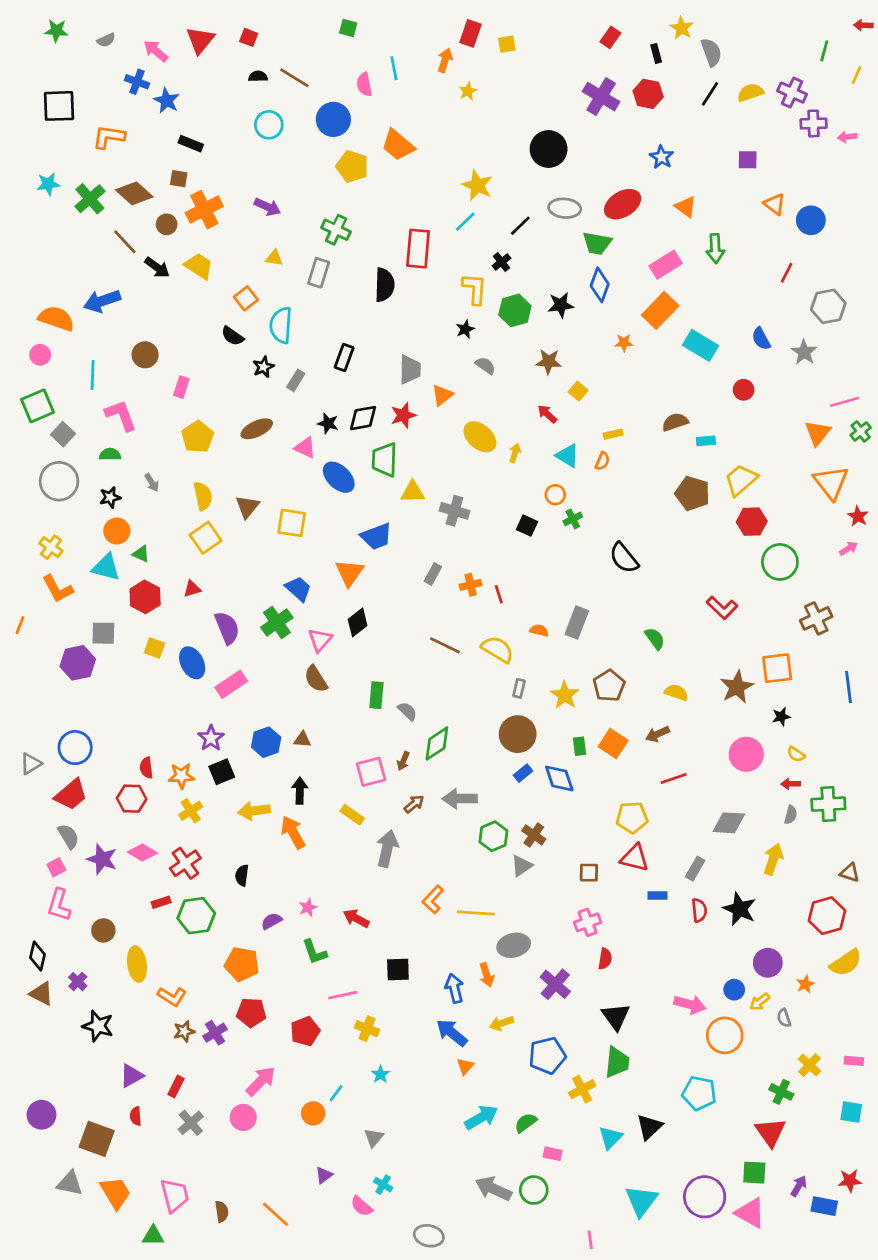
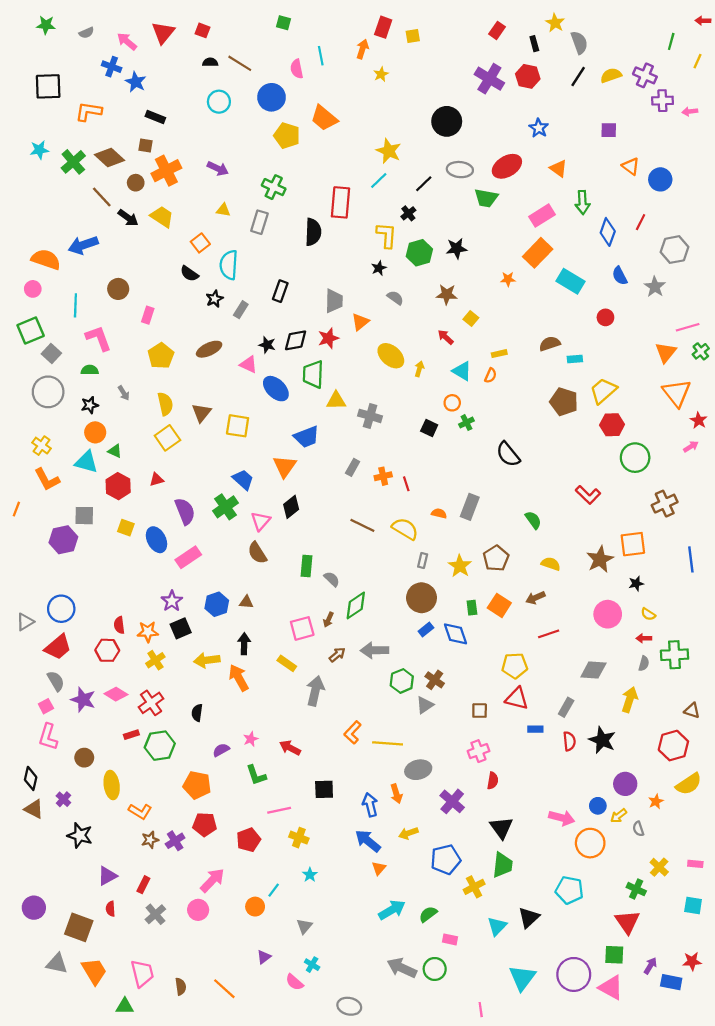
blue diamond: (600, 285) -> (608, 232), moved

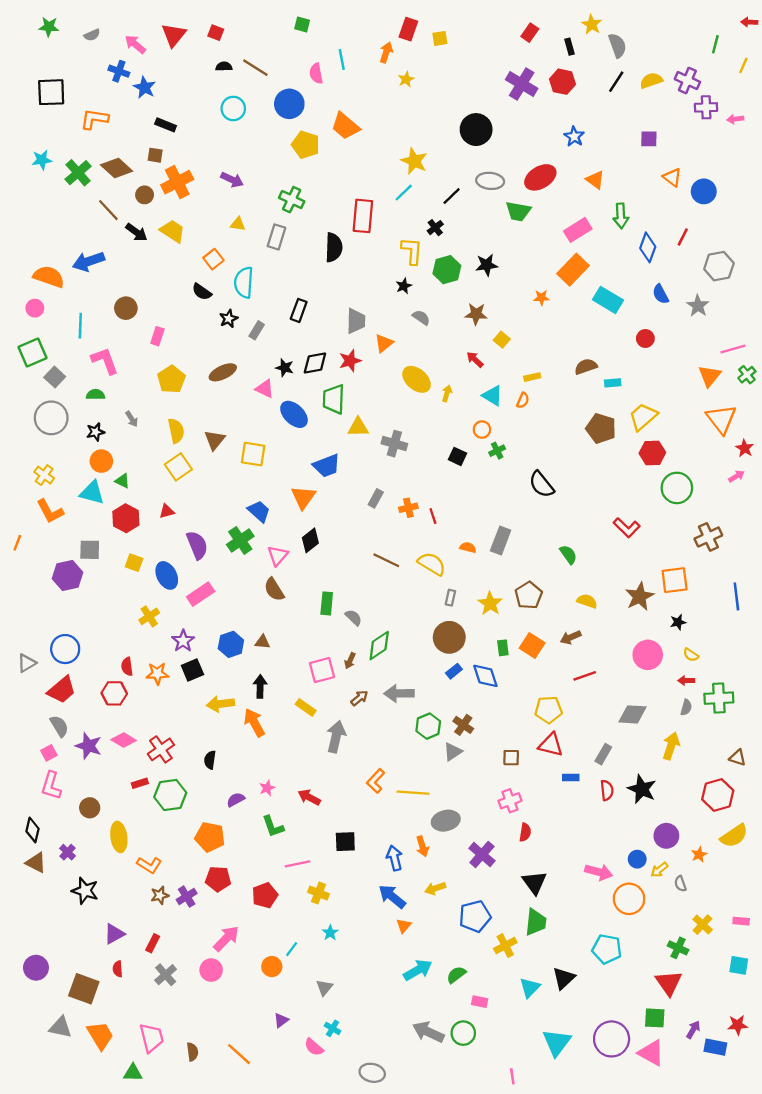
yellow cross: (155, 660) -> (149, 616), moved

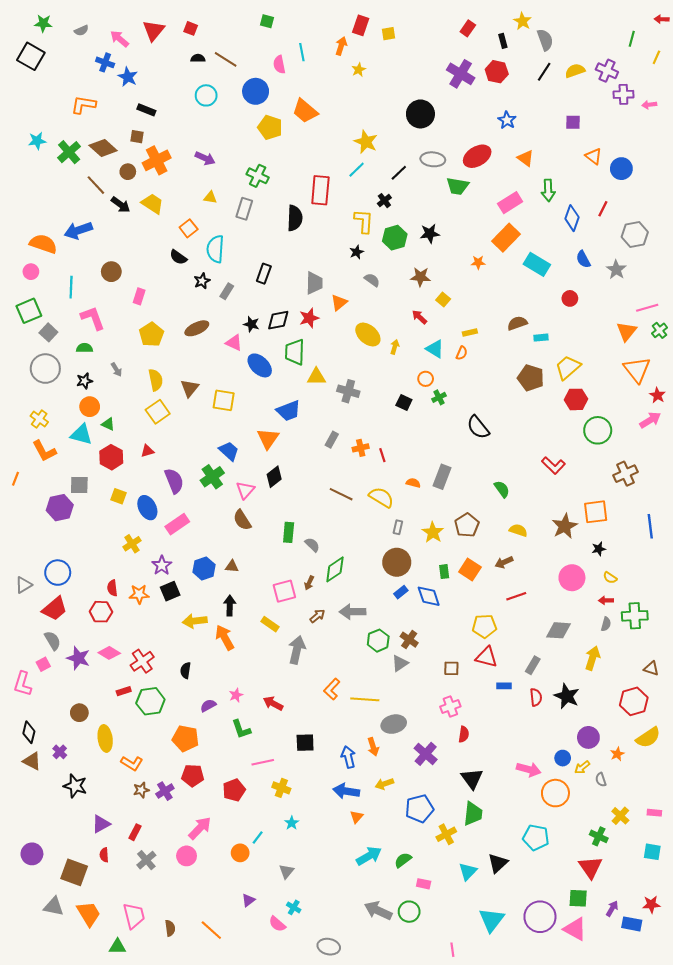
black square: (51, 92) -> (31, 56), moved, turned 32
pink arrow: (736, 476) -> (650, 420), size x1.5
pink L-shape: (51, 786) -> (23, 684), moved
blue arrow: (392, 897) -> (346, 791), turned -30

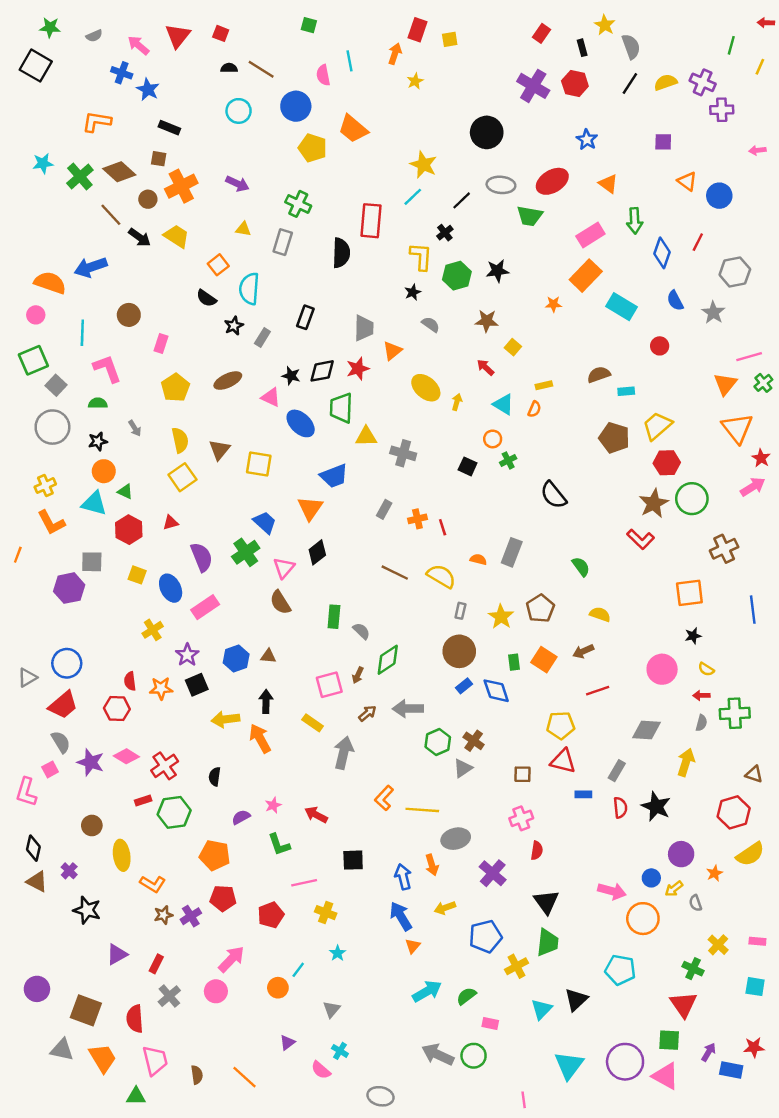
pink arrow: (649, 105) -> (757, 150), moved
yellow cross: (39, 419) -> (45, 486), turned 30
brown star: (565, 526) -> (654, 503), moved
blue arrow: (346, 791) -> (401, 916), turned 50
red semicircle: (104, 855) -> (135, 1019), moved, size x1.6

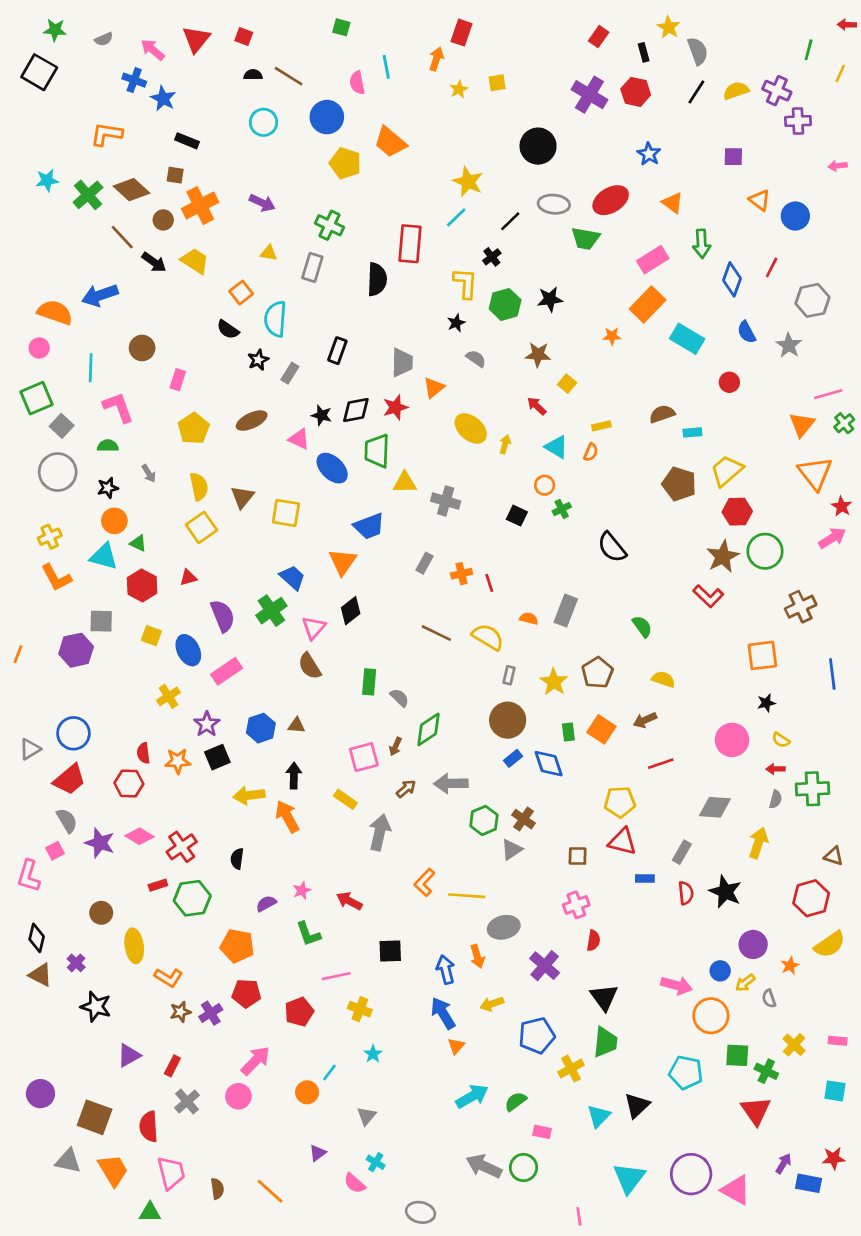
yellow square: (450, 39) -> (497, 83), moved
orange line: (18, 555) -> (18, 654), moved
green square: (669, 1040) -> (737, 1055), moved

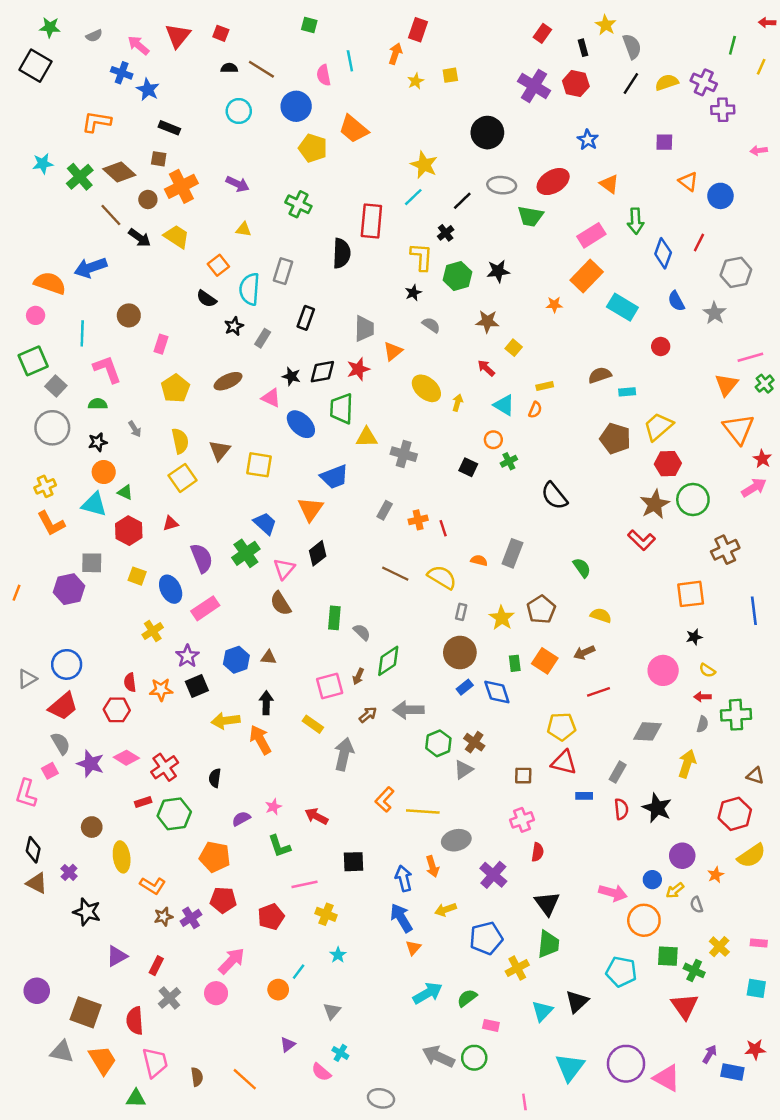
gray rectangle: (312, 267) -> (283, 271), moved

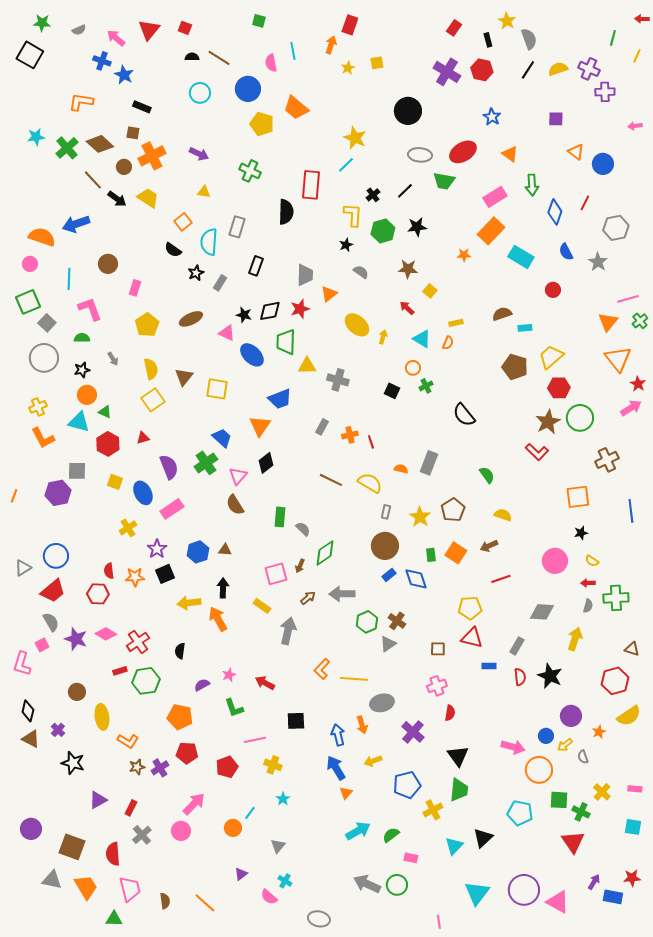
black line: (462, 201) -> (405, 191), moved

